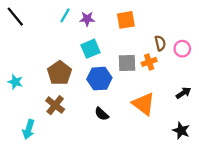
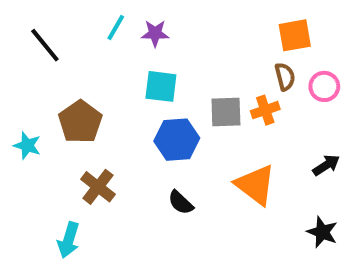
black line: (15, 17) -> (45, 45), moved
orange square: (126, 20) -> (295, 35), moved
cyan square: (90, 49) -> (161, 86), turned 30
brown pentagon: (60, 73) -> (80, 122), moved
cyan arrow: (29, 129) -> (69, 240), moved

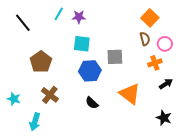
orange square: (295, 35) -> (150, 18), turned -36
orange cross: (265, 110) -> (155, 63), moved
cyan star: (27, 146) -> (14, 99), moved

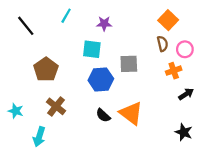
purple star: (79, 17) -> (104, 24), moved
orange triangle: (130, 94) -> (131, 113), moved

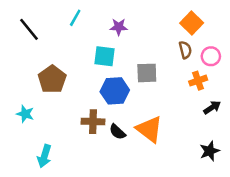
brown cross: (56, 106) -> (93, 122), moved, turned -36
cyan star: (16, 111) -> (25, 114), moved
black star: (184, 132) -> (210, 151), turned 30

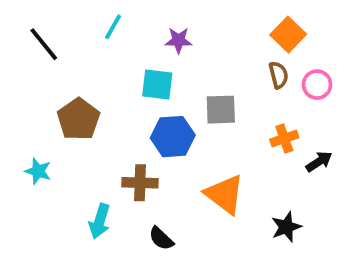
orange cross: (198, 81) -> (284, 138), moved
black semicircle: (117, 132) -> (161, 238), moved
black star: (210, 151) -> (286, 227), moved
cyan arrow: (44, 156) -> (100, 221), moved

